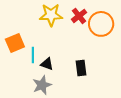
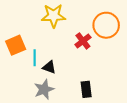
red cross: (79, 16) -> (83, 41), moved
black rectangle: (81, 68) -> (86, 89), moved

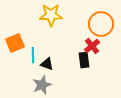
red cross: (83, 41) -> (92, 46), moved
black rectangle: (86, 89) -> (84, 60), moved

